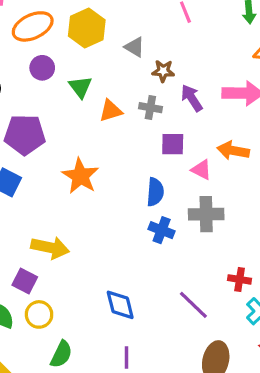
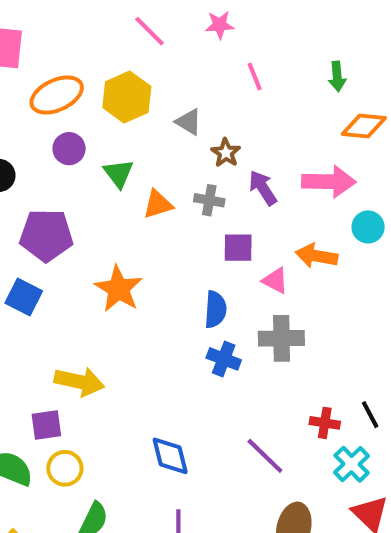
brown star: (163, 71) -> (226, 153), turned 30
purple square: (25, 281) -> (46, 425), turned -35

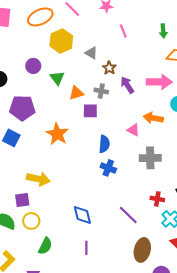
orange ellipse: (57, 95) -> (40, 17), moved
purple square: (238, 248) -> (90, 111), moved
gray cross: (281, 338) -> (150, 158), moved

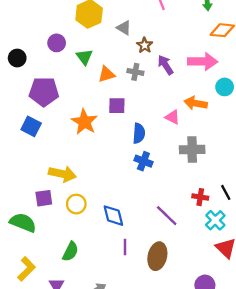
purple square: (90, 111) -> (117, 106), moved
yellow circle: (31, 221) -> (76, 204), moved
purple line: (86, 248) -> (125, 247), moved
brown ellipse: (142, 250) -> (157, 256), moved

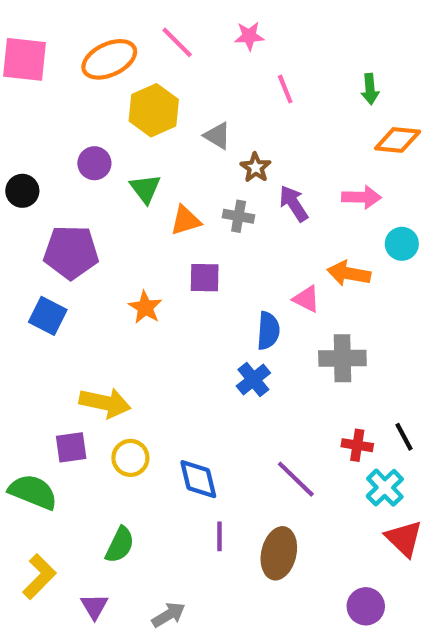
pink arrow: (203, 61) -> (362, 197), size x0.7
orange star: (84, 122) -> (145, 307), size x0.7
blue semicircle: (139, 133) -> (268, 331), moved
blue cross: (143, 161) -> (253, 379), turned 30

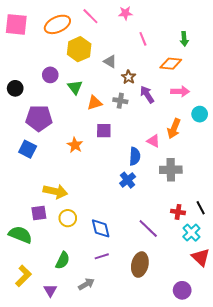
orange diamond: (398, 140) -> (171, 64), moved
orange arrow: (349, 273) -> (174, 129), turned -78
purple line: (219, 536) -> (102, 256), moved, turned 72
gray arrow: (169, 615) -> (86, 284), moved

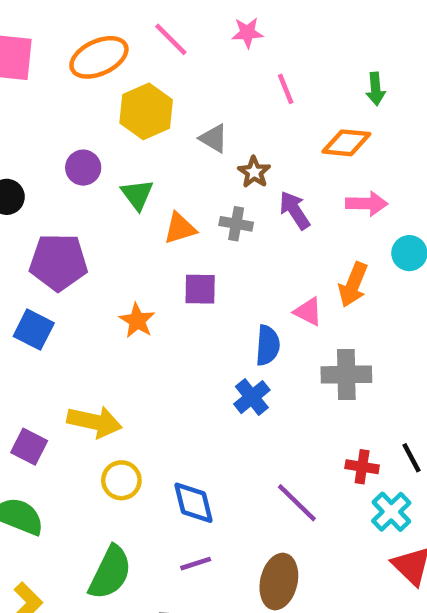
purple square: (39, 213) -> (29, 447), moved, turned 35
green semicircle: (63, 260) -> (110, 573), size x1.4

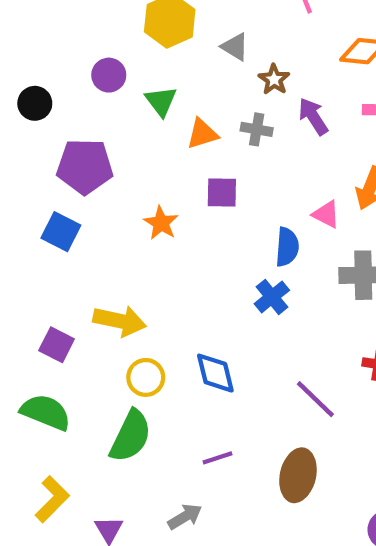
blue diamond: (193, 503) -> (215, 373), moved
green semicircle: (110, 573) -> (131, 436), moved

